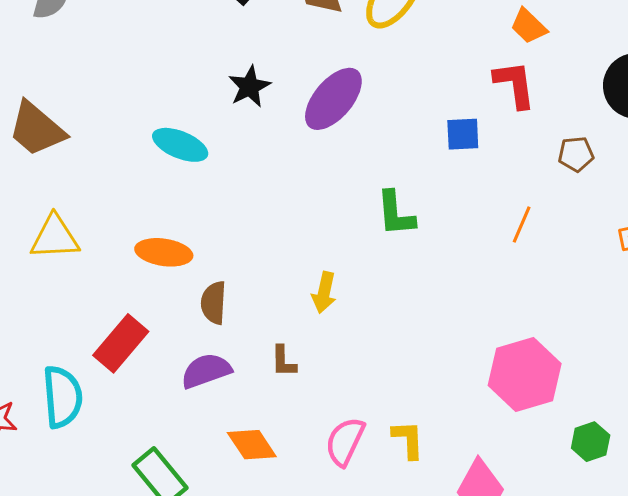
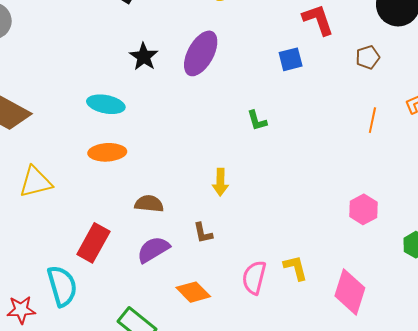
green L-shape: (396, 214) -> (257, 121), size x0.7
orange line: (522, 224) -> (372, 120), moved
orange ellipse: (164, 252) -> (107, 152), moved
brown semicircle: (214, 303) -> (149, 204), turned 104
pink hexagon: (525, 375) -> (363, 209), size x0.6

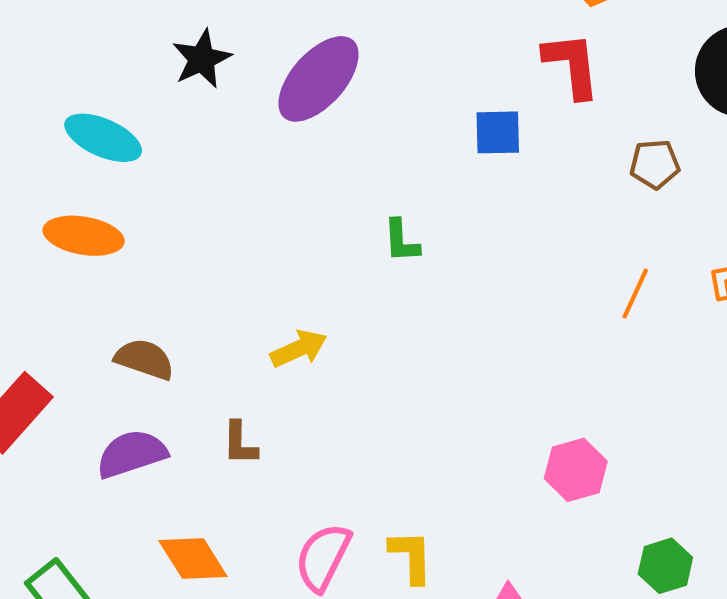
yellow arrow: (220, 182) -> (299, 349), turned -128

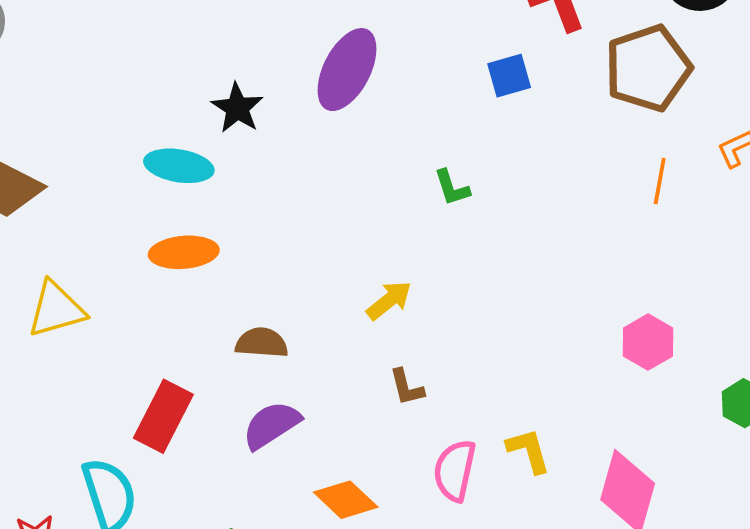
black star: (202, 59) -> (237, 108), moved
brown pentagon: (655, 164) -> (648, 68), size x2.0
brown L-shape: (240, 443) -> (407, 387), moved

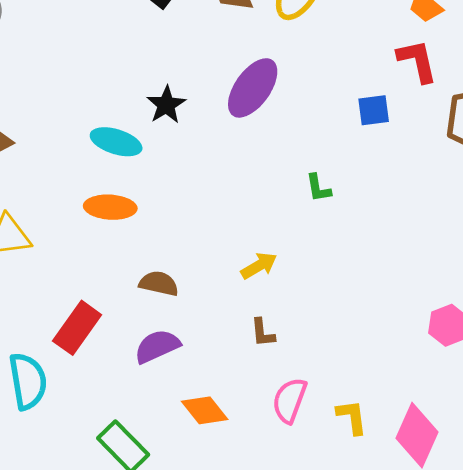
yellow L-shape: (529, 451) -> (352, 417), moved

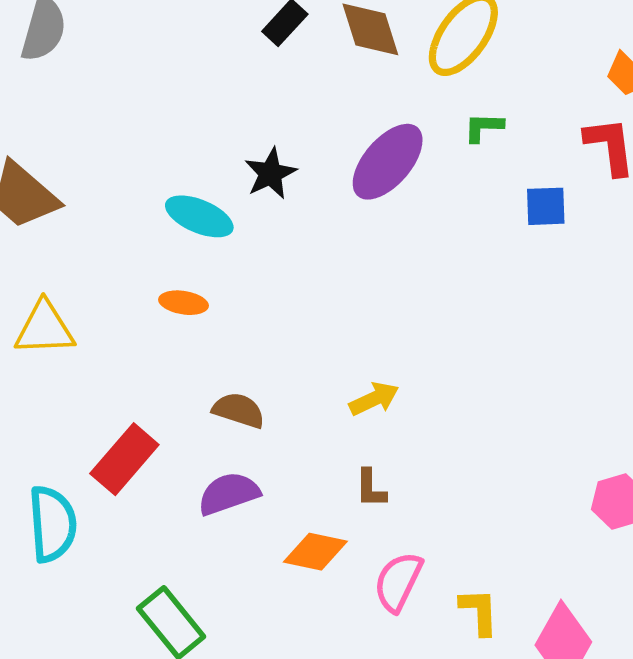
green L-shape: (318, 188) -> (484, 127), moved, turned 96
orange ellipse: (110, 207) -> (183, 303), size x0.7
orange diamond: (205, 410) -> (315, 552), moved, turned -45

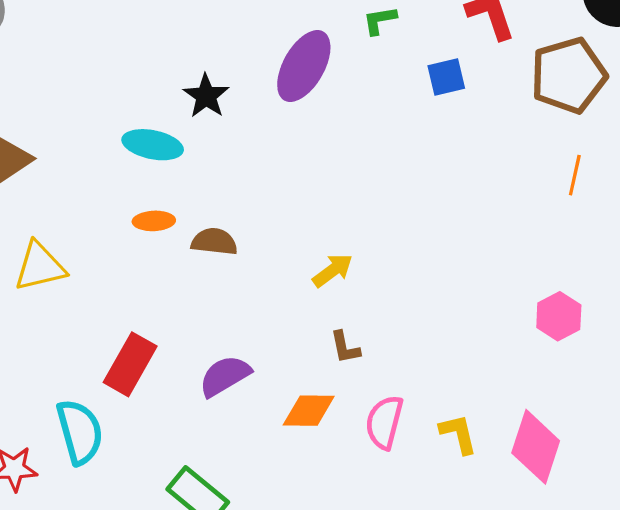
brown semicircle: (239, 410) -> (214, 242), moved

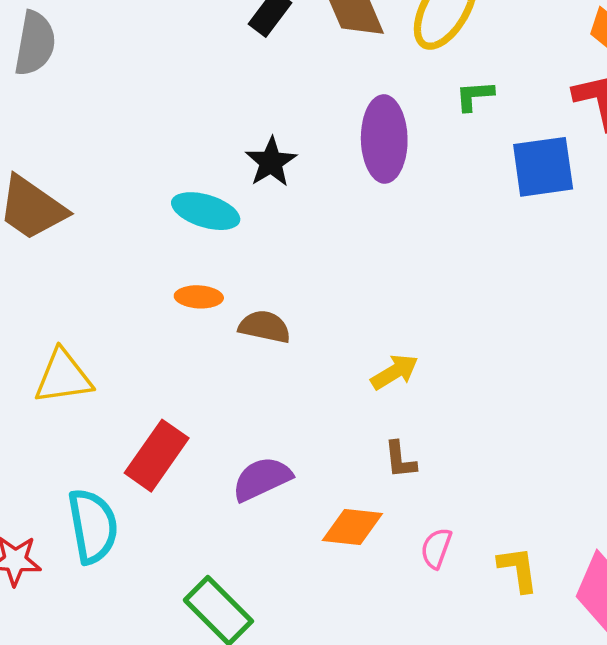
purple ellipse: (304, 66) -> (384, 139), turned -36
blue square: (446, 77) -> (543, 167), size x1.5
yellow triangle: (40, 266) -> (63, 377), moved
pink semicircle: (384, 422) -> (436, 548), size x0.7

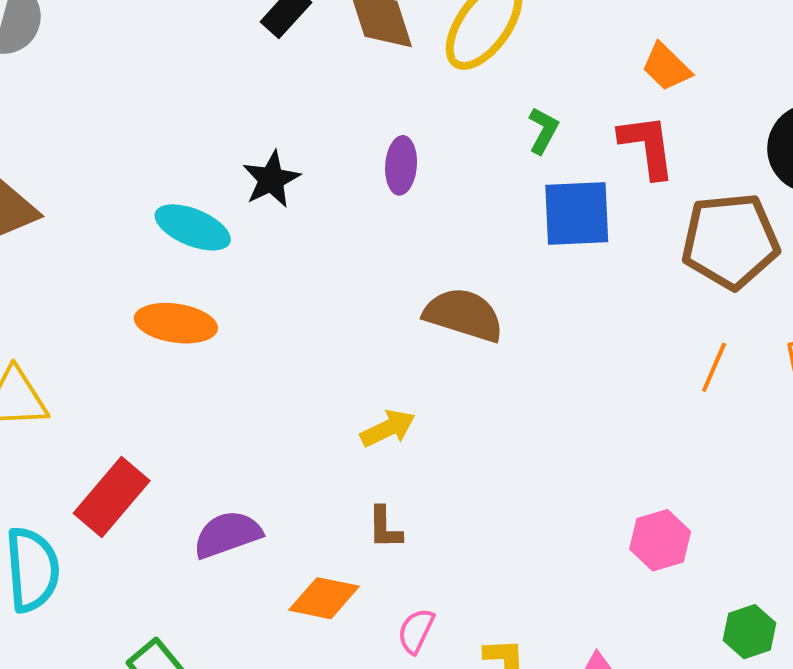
green L-shape: (475, 96) -> (543, 130), moved, turned 117
purple ellipse: (384, 139) -> (401, 165), size x0.6
orange ellipse: (199, 297) -> (176, 323), size x1.5
brown semicircle: (265, 327) -> (464, 315), moved, size x1.4

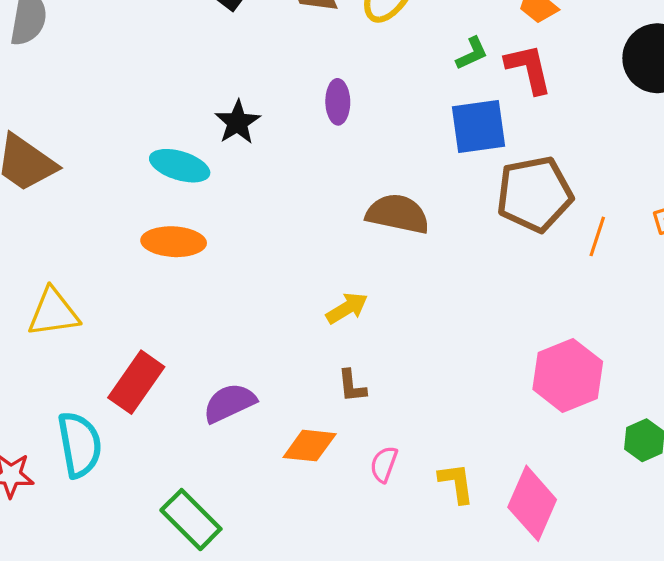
green L-shape: (543, 130) -> (472, 53), moved, turned 42
brown pentagon: (730, 241) -> (534, 194), moved
pink hexagon: (660, 540) -> (568, 375), size x1.5

